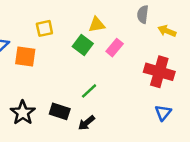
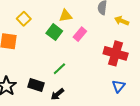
yellow square: (44, 28) -> (24, 19), turned -32

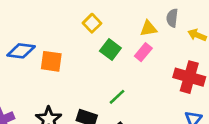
yellow triangle: (66, 16) -> (149, 28), moved
yellow square: (24, 19) -> (92, 23), moved

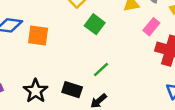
pink rectangle: (143, 52) -> (151, 27), moved

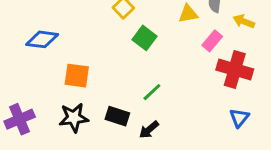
orange square: (38, 36) -> (77, 76), moved
black star: (36, 91) -> (74, 118), turned 30

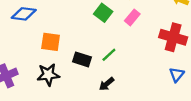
pink rectangle: (212, 41) -> (132, 17), moved
black rectangle: (117, 116) -> (82, 59), moved

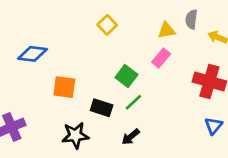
green square: (103, 13) -> (126, 76), moved
black star: (48, 75) -> (75, 135), moved

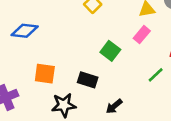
orange square: (64, 87) -> (45, 74), moved
green line: (133, 102) -> (156, 75), moved

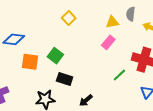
green square: (110, 51) -> (55, 56), moved
orange square: (45, 74) -> (30, 62), moved

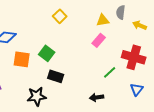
black arrow: (86, 100) -> (97, 97), moved, turned 32

